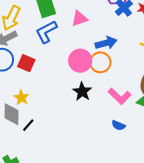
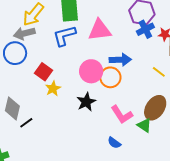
pink triangle: (79, 19) -> (100, 30), size x1.4
red square: (26, 63) -> (43, 72), moved
yellow star: (21, 98) -> (53, 89), moved

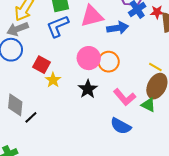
blue arrow: (120, 60) -> (118, 28), moved
yellow line: (159, 72) -> (155, 67), moved
blue semicircle: (114, 143) -> (121, 126), size x1.5

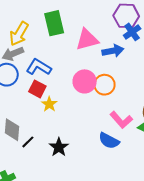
blue L-shape: (58, 26) -> (39, 67), moved, turned 55
black star: (88, 89) -> (59, 147), moved
blue semicircle: (121, 126) -> (109, 141), moved

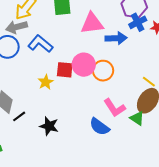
red square: (37, 89) -> (65, 70), moved, turned -30
black star: (59, 147) -> (49, 126), turned -30

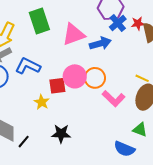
pink L-shape: (115, 108) -> (114, 99), moved
green triangle: (137, 118) -> (140, 130), moved
black star: (49, 126) -> (61, 134), moved
blue semicircle: (99, 127) -> (124, 149), moved

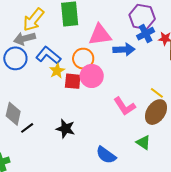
orange circle: (95, 78) -> (83, 59), moved
yellow star: (42, 102) -> (57, 71), moved
blue semicircle: (124, 149) -> (106, 155), moved

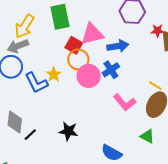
blue cross: (146, 34) -> (111, 70), moved
blue L-shape: (48, 55) -> (36, 83), moved, turned -150
red square: (73, 81) -> (74, 45), moved, turned 30

